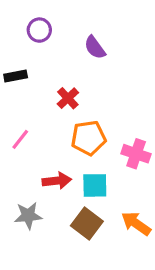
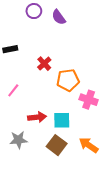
purple circle: (39, 30) -> (34, 11), moved
purple semicircle: (95, 47) -> (59, 17), moved
orange pentagon: (88, 138) -> (68, 80), moved

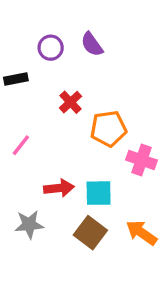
purple circle: (34, 11) -> (51, 48), moved
purple semicircle: (59, 17) -> (92, 44), moved

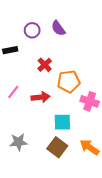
red arrow: (59, 188) -> (40, 97), moved

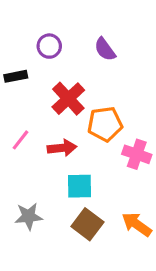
purple semicircle: (58, 28) -> (105, 49), moved
red cross: (45, 65) -> (68, 99), size x1.5
cyan square: (62, 122) -> (79, 186), moved

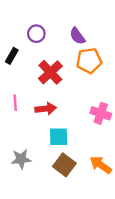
black rectangle: (16, 76) -> (12, 56), turned -49
orange pentagon: (105, 124) -> (89, 61), moved
pink line: (21, 140) -> (15, 103), turned -42

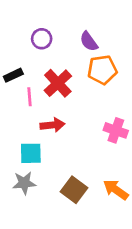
black rectangle: (12, 56) -> (13, 75), moved, turned 35
pink line: (15, 103) -> (29, 97), moved
cyan square: (59, 137) -> (31, 153), moved

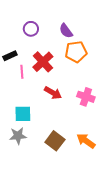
red arrow: (52, 125) -> (53, 93), moved, turned 36

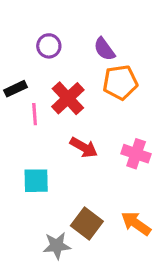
gray star: (18, 136) -> (57, 246), moved

